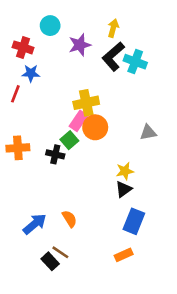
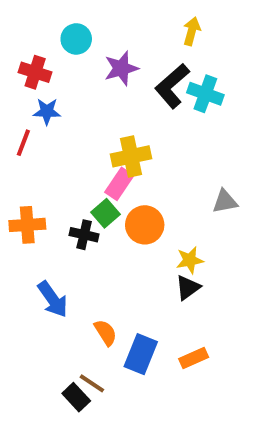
yellow arrow: (113, 28) -> (192, 31), moved
orange circle: (95, 127) -> (145, 225), moved
blue rectangle: (134, 221) -> (141, 354), moved
blue arrow: (35, 224) -> (53, 299), moved, turned 95
orange rectangle: (124, 255) -> (194, 358), moved

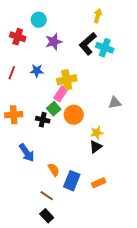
purple star: (121, 68) -> (54, 42), moved
blue star: (47, 111) -> (37, 71), moved
black rectangle: (76, 397) -> (47, 216), moved

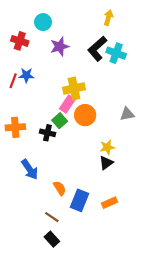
blue star: (37, 71) -> (26, 75), moved
orange circle: (74, 115) -> (85, 115), moved

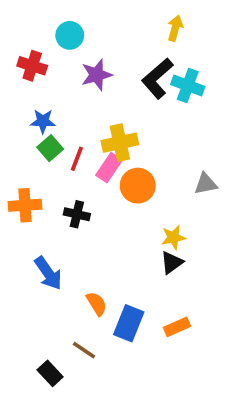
red line: (13, 81) -> (77, 159), moved
green square: (60, 121) -> (50, 148), moved
black rectangle: (52, 239) -> (50, 373), moved

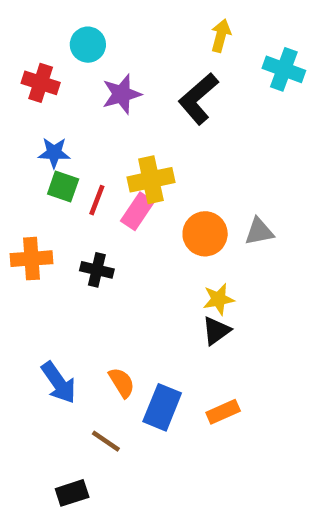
cyan cross: (188, 85) -> (284, 69), moved
green square: (50, 148) -> (63, 187), turned -30
orange circle: (138, 186) -> (205, 234), moved
blue arrow: (48, 273) -> (59, 383), moved
black rectangle: (50, 373) -> (72, 493), moved, turned -65

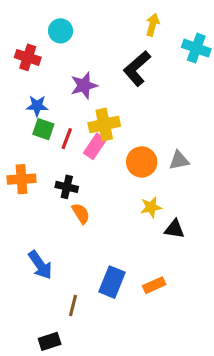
purple star: (122, 94) -> (84, 86), moved
black triangle: (216, 331) -> (174, 229), moved, turned 45
orange semicircle: (122, 383) -> (81, 213), moved
brown line: (106, 441) -> (73, 305), turned 70

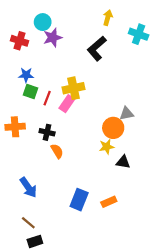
purple star: (84, 86) -> (53, 37), moved
orange circle: (142, 162) -> (113, 128), moved
brown line: (73, 305) -> (28, 223), moved, turned -64

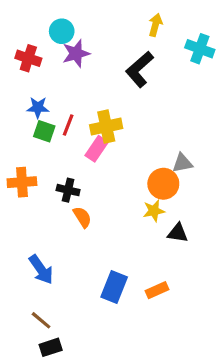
red line: (47, 98) -> (68, 125), moved

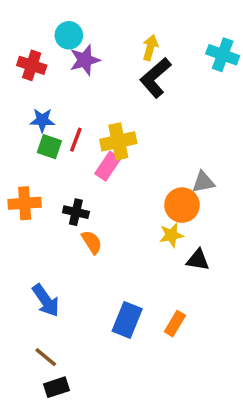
yellow arrow: (155, 25) -> (150, 48), moved
orange rectangle: (157, 290) -> (175, 324), turned -35

